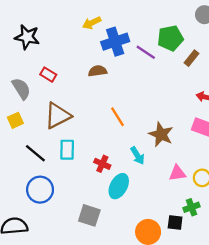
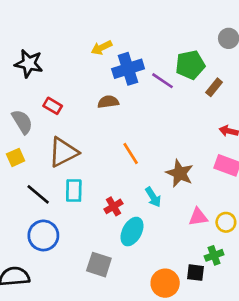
red cross: (102, 164) -> (113, 206), turned 35

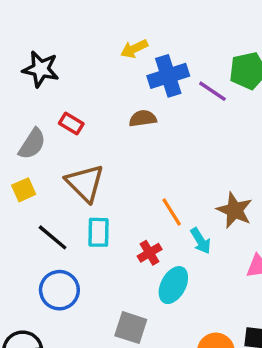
gray semicircle: (22, 122) -> (32, 144), turned 65
brown triangle: (63, 152) -> (85, 183), turned -48
orange line: (131, 153) -> (172, 212), moved

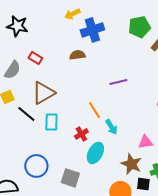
purple line: (212, 91) -> (118, 82), moved, turned -48
brown triangle: (85, 183) -> (43, 93), turned 45
brown star: (235, 210) -> (131, 164), moved
black line: (53, 237) -> (26, 114), moved
blue circle: (59, 290) -> (36, 166), moved

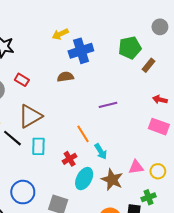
brown star: (131, 164) -> (112, 180), moved

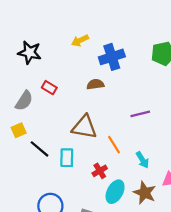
yellow arrow: (60, 34) -> (80, 40), moved
brown triangle: (30, 116) -> (84, 127), moved, turned 40
cyan arrow: (101, 152) -> (142, 160), moved

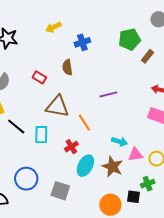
blue cross: (112, 57) -> (82, 42), size x0.7
brown semicircle: (95, 84) -> (67, 67), turned -91
red rectangle: (49, 88) -> (39, 77), moved
cyan arrow: (142, 160) -> (119, 142), moved, turned -42

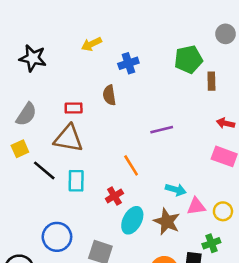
brown rectangle: (148, 56) -> (211, 81), turned -40
red rectangle: (39, 77) -> (74, 108), turned -32
brown triangle: (57, 106) -> (68, 139), moved

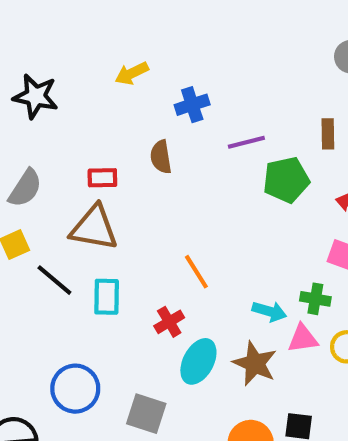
green pentagon: (188, 59) -> (286, 180), moved
purple line: (162, 130) -> (246, 142), moved
green cross: (211, 243) -> (315, 299), moved, turned 30

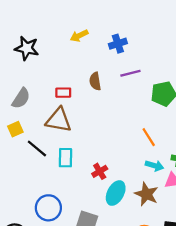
blue cross: (192, 105) -> (118, 44), moved
purple line: (246, 142) -> (130, 73), moved
orange line: (196, 272) -> (149, 137), moved

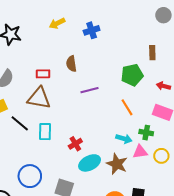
purple line: (130, 73) -> (90, 90), moved
orange line: (149, 137) -> (127, 107), moved
cyan ellipse: (116, 193) -> (90, 163), turned 35

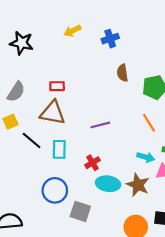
brown semicircle: (71, 64) -> (122, 73), moved
purple line: (90, 90) -> (100, 125), moved
cyan ellipse: (90, 163) -> (108, 184), turned 35
blue circle: (30, 176) -> (55, 190), moved

